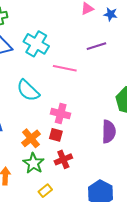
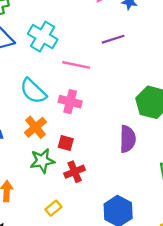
pink cross: (61, 114) -> (70, 102), moved
orange cross: (31, 138) -> (35, 127), moved
green star: (34, 163) -> (42, 161), moved, turned 30

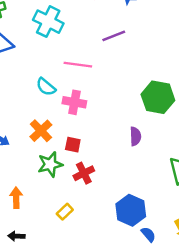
cyan cross: (43, 37) -> (48, 22), moved
cyan semicircle: (33, 91) -> (46, 87), moved, size x0.7
purple semicircle: (128, 139) -> (135, 136), size x0.7

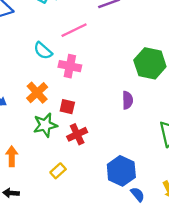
pink line: (78, 65) -> (74, 30), turned -35

